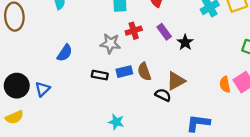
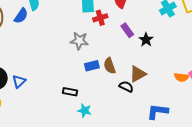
red cross: (134, 31) -> (100, 18), moved
blue semicircle: (65, 53) -> (21, 16), moved
black rectangle: (100, 75) -> (70, 92), moved
orange semicircle: (225, 84) -> (181, 77), turned -72

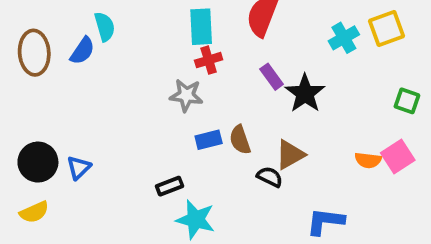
red cross: (100, 18) -> (209, 60), moved
black star: (146, 40) -> (305, 93), size x1.5
black rectangle: (70, 92) -> (170, 186), turned -32
cyan star: (85, 111) -> (196, 220), size x1.5

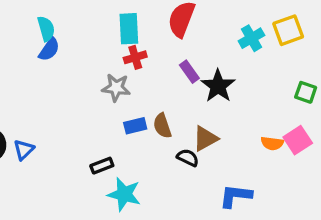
blue semicircle: (82, 51) -> (49, 49), moved

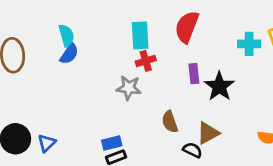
cyan cross: (251, 38) -> (249, 44), turned 30
purple rectangle: (189, 72) -> (194, 74), turned 30
blue rectangle: (135, 126) -> (112, 143), moved

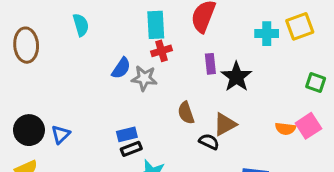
blue semicircle: (69, 54) -> (121, 68), moved

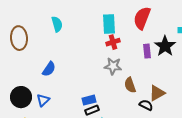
blue semicircle: (121, 68) -> (49, 69), moved
black star: (236, 77) -> (165, 46), moved
gray star: (144, 78) -> (113, 66), moved

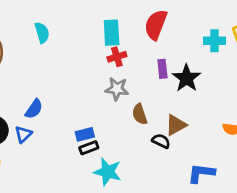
black star: (165, 46) -> (186, 78), moved
blue semicircle: (49, 69) -> (34, 109), moved

